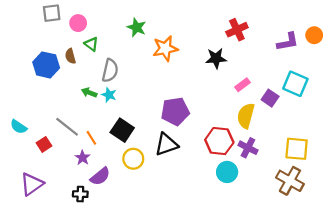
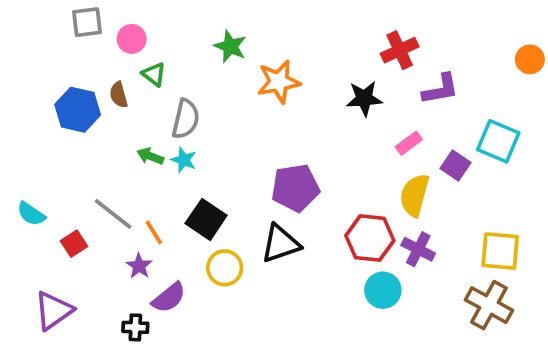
purple L-shape: (288, 42) -> (441, 89), moved

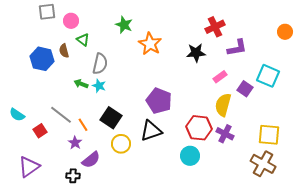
orange star: (279, 82) -> (150, 44), turned -30
purple pentagon: (295, 188) -> (159, 101), turned 30
cyan circle: (383, 290) -> (190, 156), moved

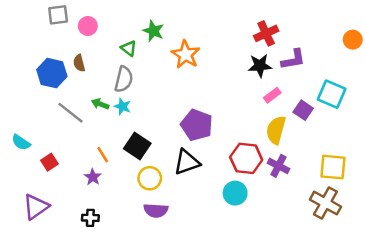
green triangle: (83, 40) -> (129, 48), moved
black star: (196, 53) -> (260, 66), moved
gray line: (61, 115) -> (70, 113), moved
purple semicircle: (91, 160) -> (156, 210), moved, turned 42

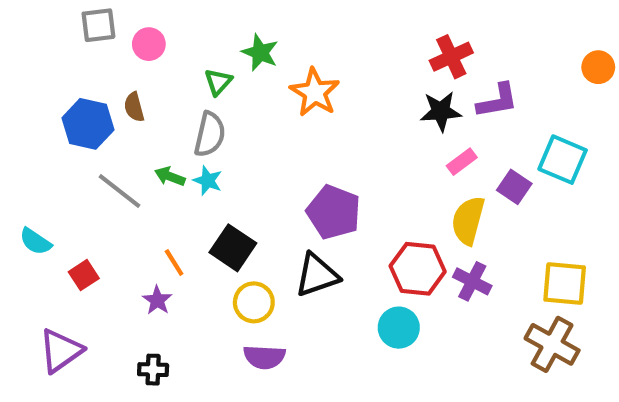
green triangle: (129, 48) -> (218, 82), turned 35

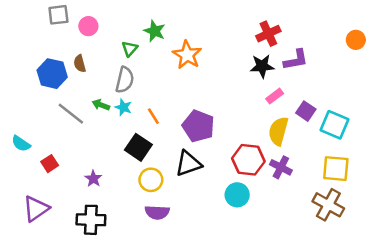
cyan square: (563, 160) -> (335, 125), moved
orange line: (174, 262) -> (153, 116), moved
black cross: (153, 370) -> (91, 220), size x1.6

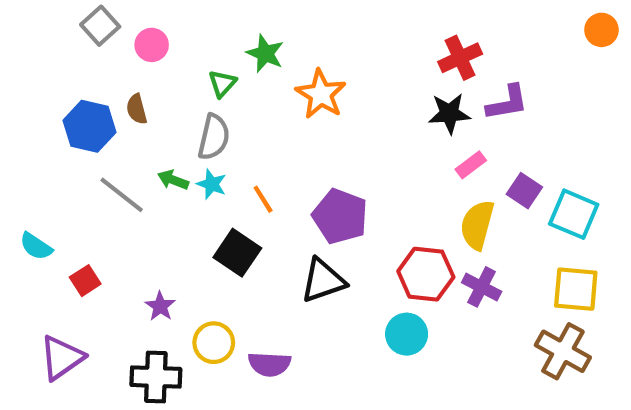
gray square: (58, 15) -> (100, 26), turned -35
orange circle: (356, 40) -> (601, 30), moved
yellow circle: (151, 180) -> (214, 343), moved

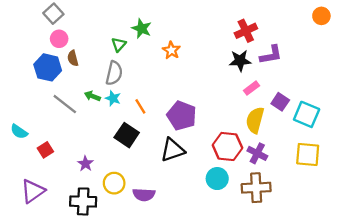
pink circle: (152, 45) -> (59, 39), moved
orange star: (321, 94) -> (171, 50), size x0.7
brown cross: (563, 351) -> (256, 188), moved, turned -32

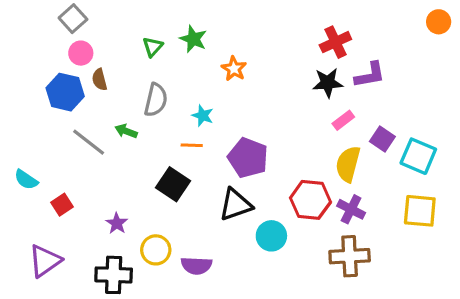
green triangle: (119, 45) -> (153, 47), moved
cyan star: (113, 98) -> (203, 116), moved
orange line: (140, 106) -> (192, 145), turned -56
cyan circle: (217, 179) -> (271, 236), moved

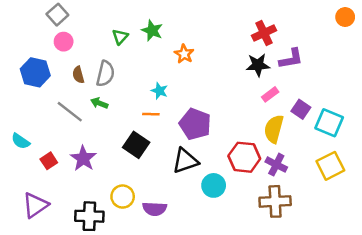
brown semicircle: (100, 80) -> (78, 75), moved
blue hexagon: (65, 92) -> (35, 72), moved
gray semicircle: (156, 100) -> (105, 74), moved
yellow square: (420, 211) -> (330, 166), turned -32
purple star: (117, 223) -> (83, 158), moved, size x1.5

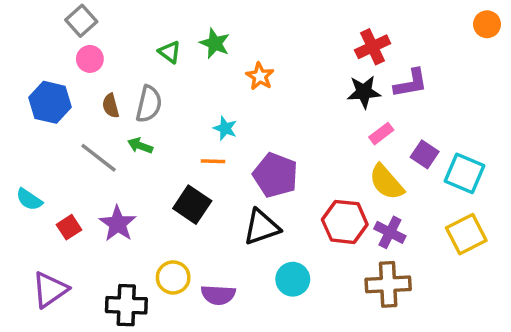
green triangle: (120, 37) -> (170, 52), turned -35
yellow semicircle: (274, 129) -> (386, 182), turned -56
cyan circle: (214, 185) -> (293, 279), moved

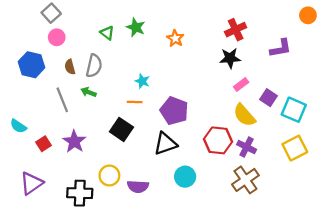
orange star: (260, 76) -> (175, 38), moved
purple L-shape: (411, 83) -> (281, 48), moved
gray line: (99, 158) -> (62, 100), turned 30
brown cross: (388, 284) -> (245, 180), turned -32

